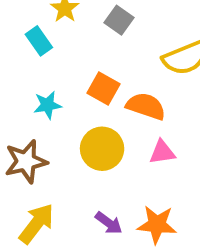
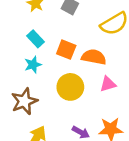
cyan rectangle: (39, 41) -> (35, 39), moved

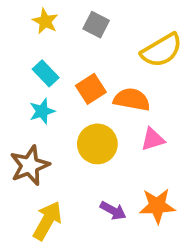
orange square: (66, 50) -> (91, 89), turned 36

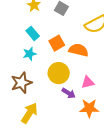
pink triangle: (153, 139) -> (88, 82), moved
purple arrow: (113, 211) -> (69, 93), moved

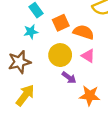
pink triangle: (88, 82) -> (88, 56), moved, turned 40

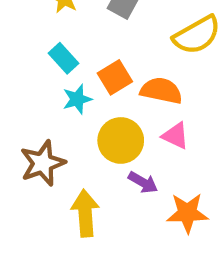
cyan star: (31, 32) -> (77, 99), moved
yellow arrow: (25, 95) -> (85, 213), moved, turned -35

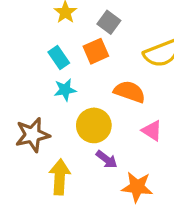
orange square: (115, 77) -> (96, 51), moved
pink triangle: (175, 136) -> (152, 131), moved

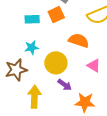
cyan rectangle: (59, 57) -> (32, 19), turned -56
cyan star: (65, 90) -> (32, 48), moved

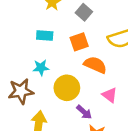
orange square: (56, 15) -> (79, 42), moved
purple arrow: (65, 85) -> (84, 112), moved

